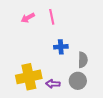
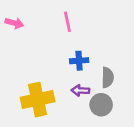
pink arrow: (28, 18) -> (14, 23), moved, turned -136
purple arrow: (53, 84) -> (80, 90), moved

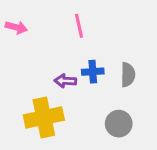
gray semicircle: (108, 78) -> (128, 75), moved
purple arrow: (80, 90) -> (65, 81), moved

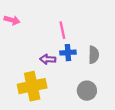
pink line: (79, 26) -> (62, 30), moved

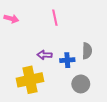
pink line: (62, 30) -> (55, 18), moved
blue cross: (68, 53) -> (67, 60), moved

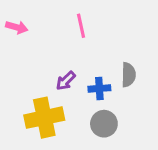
purple arrow: (44, 55) -> (66, 81), turned -48
gray circle: (81, 84) -> (104, 124), moved

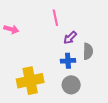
pink arrow: (17, 27) -> (11, 29), moved
purple arrow: (66, 81) -> (70, 38), moved

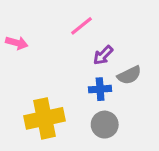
pink line: (55, 18) -> (82, 26), turned 63
gray semicircle: (88, 51) -> (129, 75), turned 63

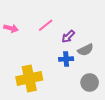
pink line: (82, 26) -> (46, 25), moved
gray circle: (105, 125) -> (90, 82), moved

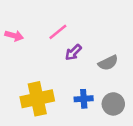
purple arrow: (68, 37) -> (73, 52), moved
blue cross: (66, 59) -> (84, 99), moved

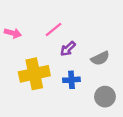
yellow cross: (37, 99) -> (34, 74), moved
blue cross: (84, 99) -> (71, 80), moved

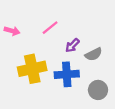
purple arrow: (68, 49) -> (72, 45), moved
blue cross: (71, 80) -> (67, 74), size x1.5

